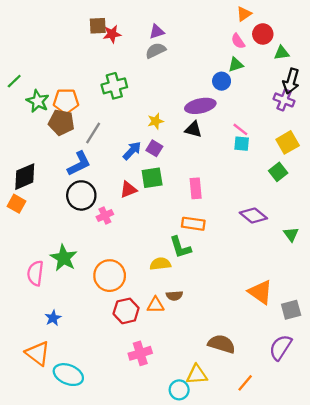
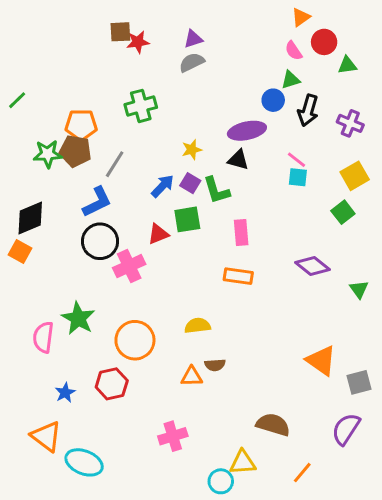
black arrow: (291, 81) -> (308, 110), moved
green star: (38, 101) -> (48, 154), moved, turned -30
pink cross: (105, 215) -> (129, 266), size x1.5
green L-shape: (180, 247) -> (216, 190), moved
red hexagon: (126, 311) -> (112, 384), moved

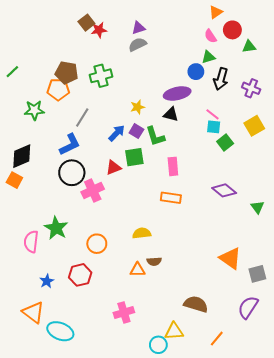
brown square: (120, 32) -> (86, 23), turned -35
brown pentagon: (75, 151) -> (67, 73), moved
green square: (343, 212) -> (225, 143), moved
orange circle: (135, 340) -> (97, 244), size x0.7

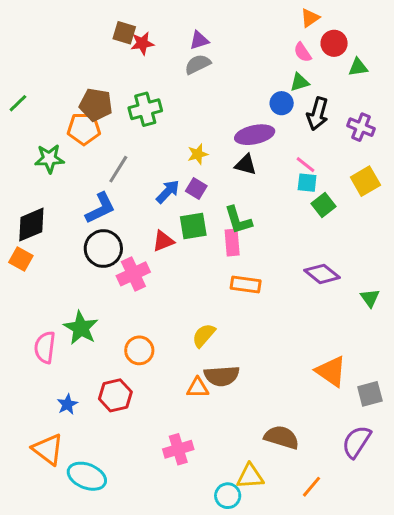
brown square: (86, 23) -> (124, 33), turned -35
green L-shape: (155, 136) -> (238, 220), moved
pink rectangle: (173, 166) -> (232, 243), moved
yellow semicircle: (142, 233) -> (204, 335), turned -42
brown semicircle: (154, 261) -> (222, 376), size x1.6

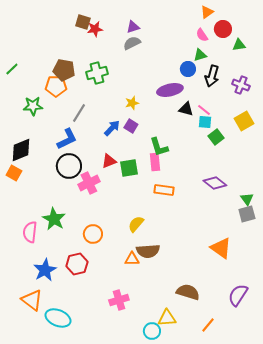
black triangle: (246, 165) -> (186, 109), moved
green square: (193, 226) -> (129, 168), moved
gray square: (370, 394) -> (247, 214), moved
blue star: (67, 404) -> (45, 270), size x1.6

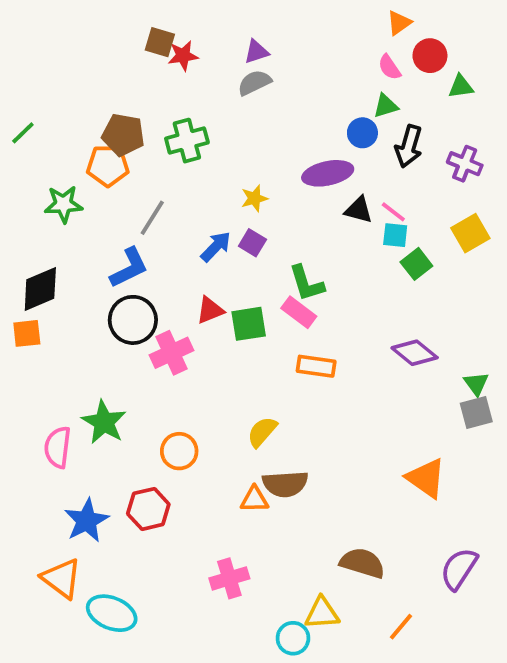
pink rectangle: (155, 162) -> (299, 312), turned -48
orange square: (14, 173) -> (27, 333), turned -35

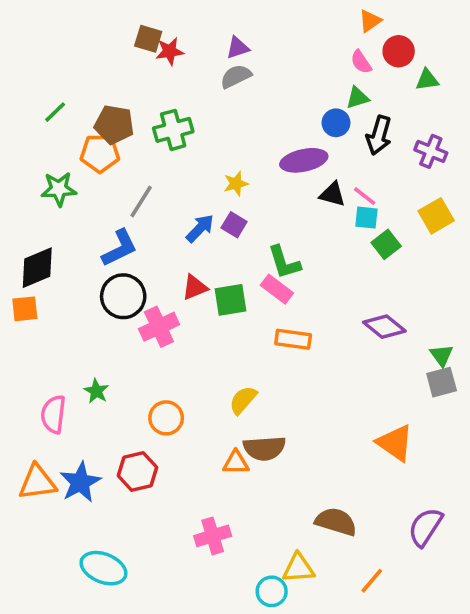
green line: (23, 133) -> (55, 112), moved
green star: (104, 422) -> (96, 391), size x0.6
orange triangle: (61, 578) -> (37, 482), moved, turned -45

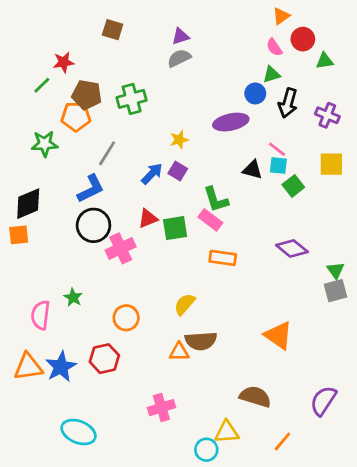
red star: (170, 51) -> (64, 62), moved
black triangle: (332, 194) -> (253, 170), moved
yellow square: (436, 216) -> (331, 164), turned 30
orange triangle: (395, 443) -> (278, 335), moved

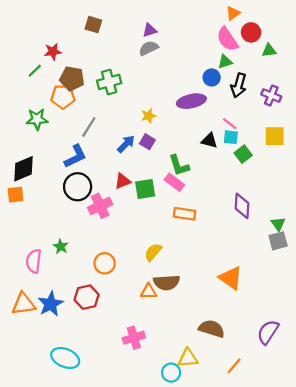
pink semicircle: (274, 47) -> (227, 39), size x1.6
purple diamond: (292, 248) -> (242, 206), turned 55

